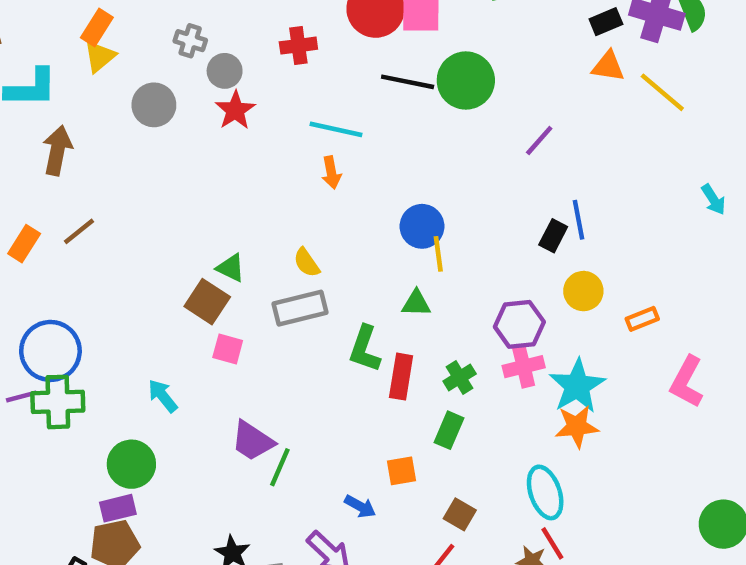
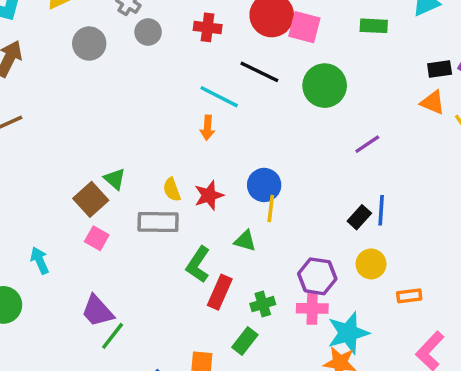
black line: (408, 82) -> (259, 72), moved
red star: (235, 110) -> (209, 195), moved

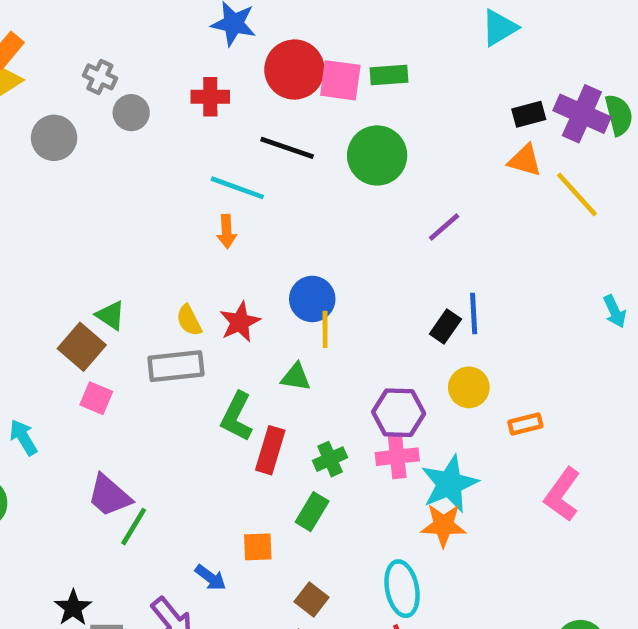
green rectangle: (374, 26) -> (389, 75), moved

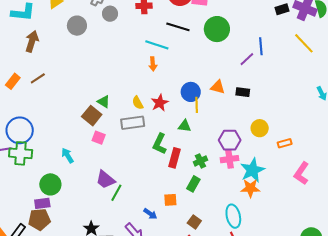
orange triangle: (525, 160) -> (218, 87), moved
blue line: (474, 314) -> (261, 46), moved
black rectangle: (445, 327) -> (243, 92), moved, turned 64

